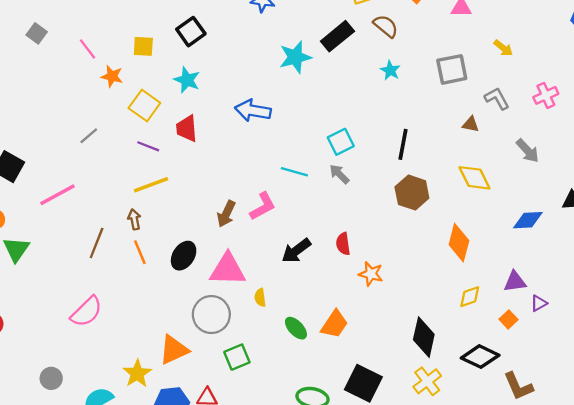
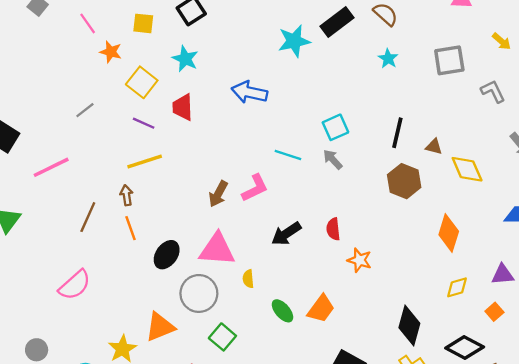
brown triangle: (471, 124) -> (434, 147), moved
black ellipse: (184, 256) -> (167, 255), moved
green square: (237, 357) -> (222, 337), turned -30

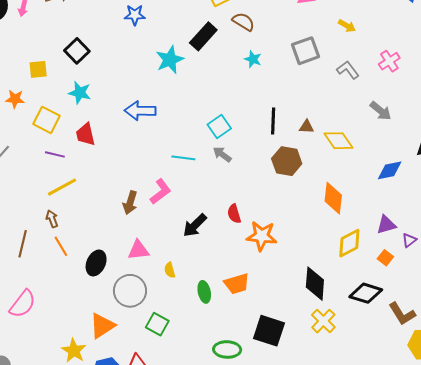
pink triangle: (217, 249) -> (138, 250), size x0.7
orange star: (360, 260) -> (262, 236), size x1.4
yellow diamond: (457, 287) -> (349, 243), size x1.4
orange trapezoid: (321, 309) -> (237, 284), turned 48
green ellipse: (282, 311) -> (204, 292), turned 40

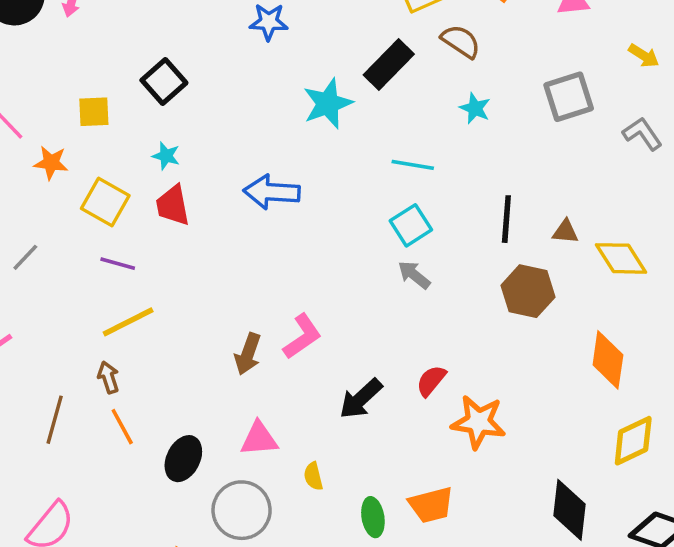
cyan star: (80, 93) -> (166, 156), size x0.7
red trapezoid: (86, 134) -> (173, 205), moved
cyan line: (183, 158) -> (413, 165), moved
red semicircle: (234, 214) -> (431, 381), turned 54

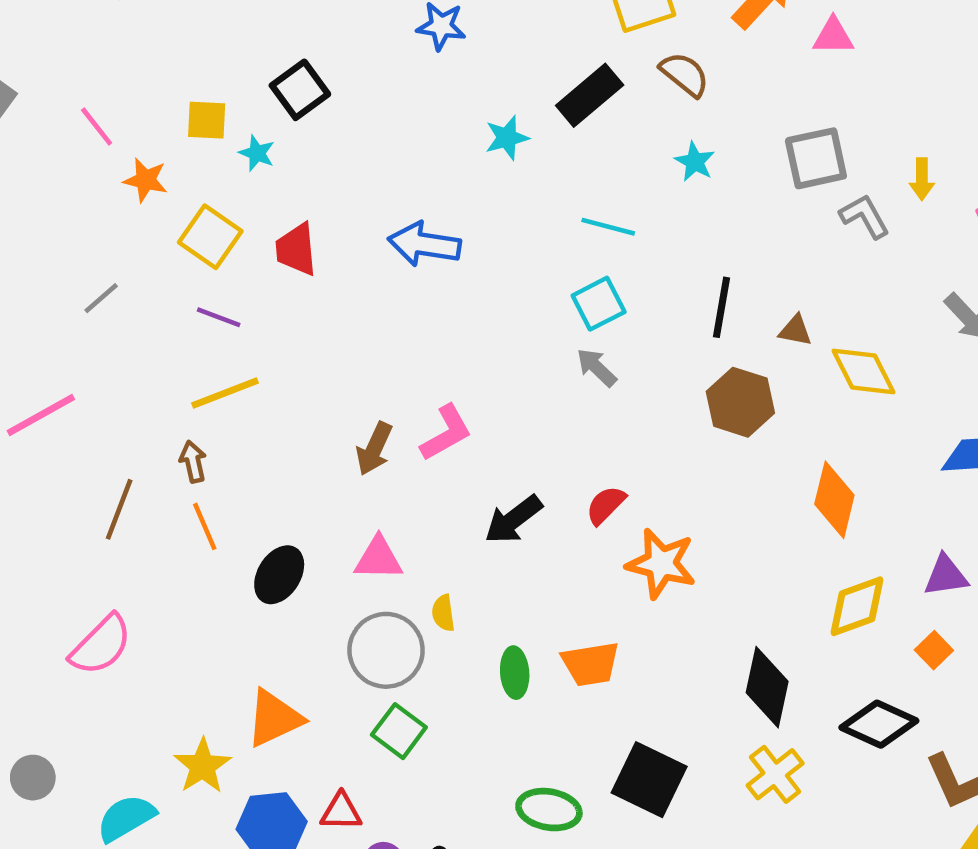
yellow arrow: (644, 56) -> (922, 179), moved, turned 52
cyan star: (328, 104) -> (507, 138), size x0.7
gray L-shape: (642, 134) -> (865, 216), moved
cyan star: (166, 156) -> (257, 153), moved
gray circle: (242, 510) -> (386, 650), moved

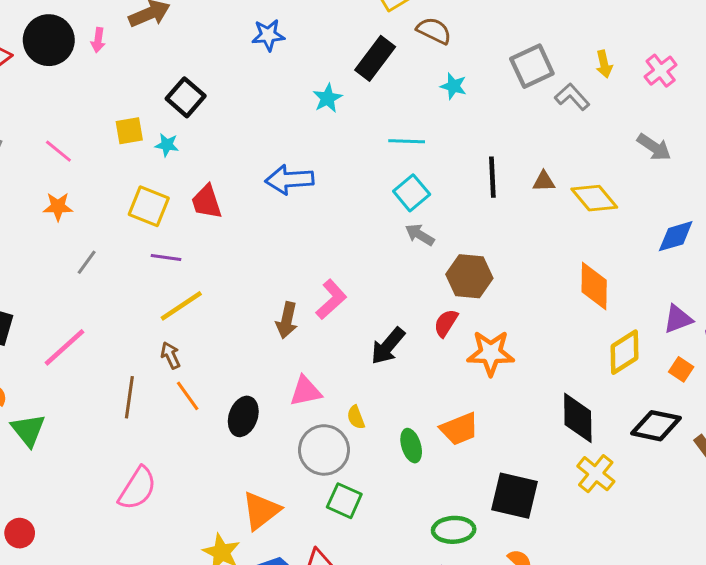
orange star: (146, 180) -> (58, 207), moved
brown hexagon: (740, 402) -> (469, 276), moved

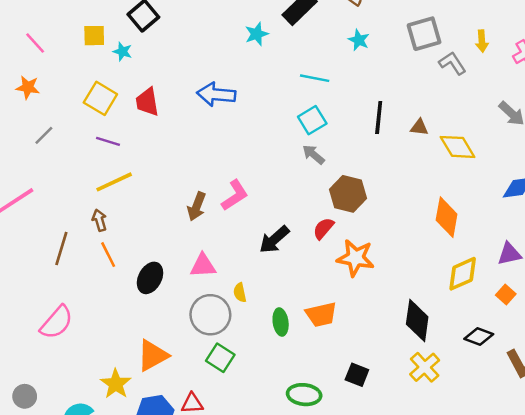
black diamond: (656, 426) -> (479, 336), size x0.7
black square: (514, 496) -> (357, 375), size x0.6

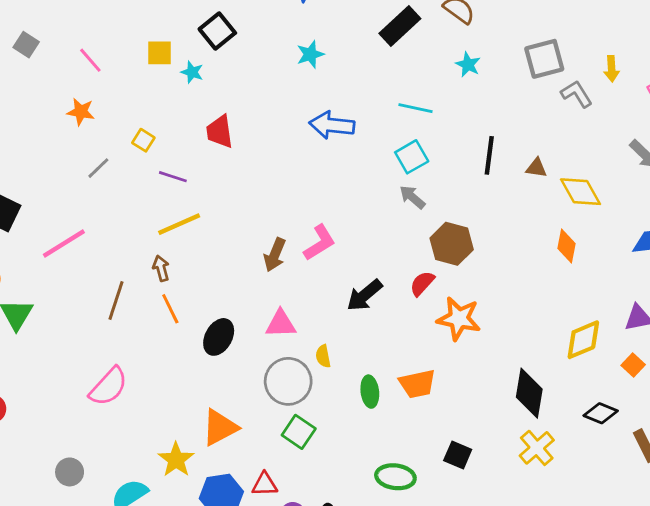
cyan star: (257, 34) -> (310, 54), moved
blue arrow: (216, 94) -> (332, 125), moved
yellow square: (100, 98) -> (143, 140), moved, size x0.6
orange diamond: (447, 217) -> (566, 246), moved, size x0.7

